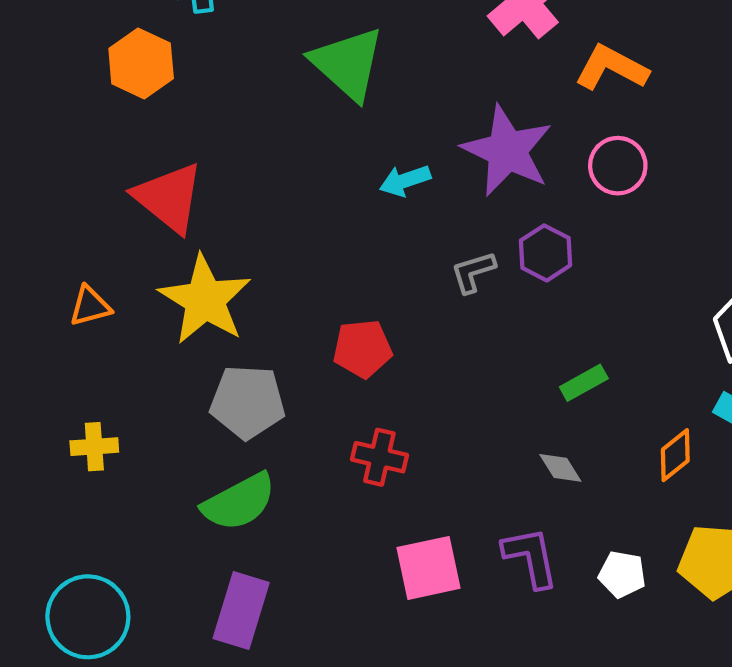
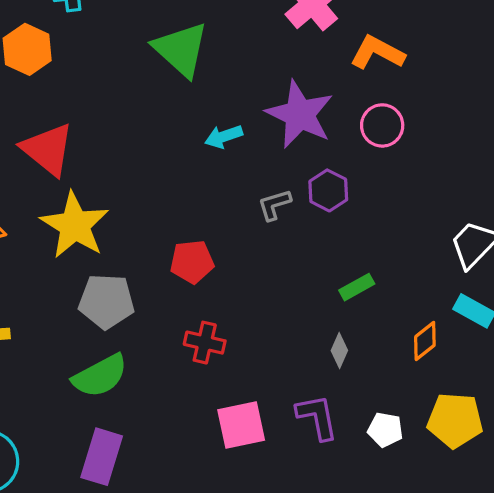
gray diamond: (560, 468) -> (339, 350), turned 56

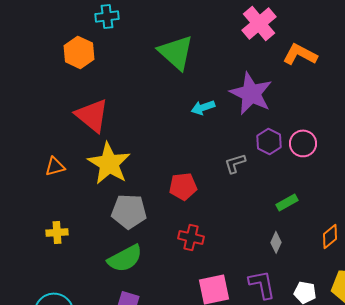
pink circle: (382, 125) -> (303, 143), moved
gray L-shape: (274, 205) -> (235, 163), moved

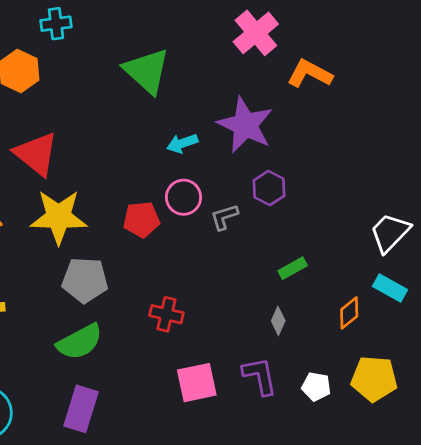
pink circle: (303, 143) -> (184, 197), moved
yellow star: (109, 163) -> (59, 217), turned -30
red pentagon: (183, 186) -> (141, 220), moved

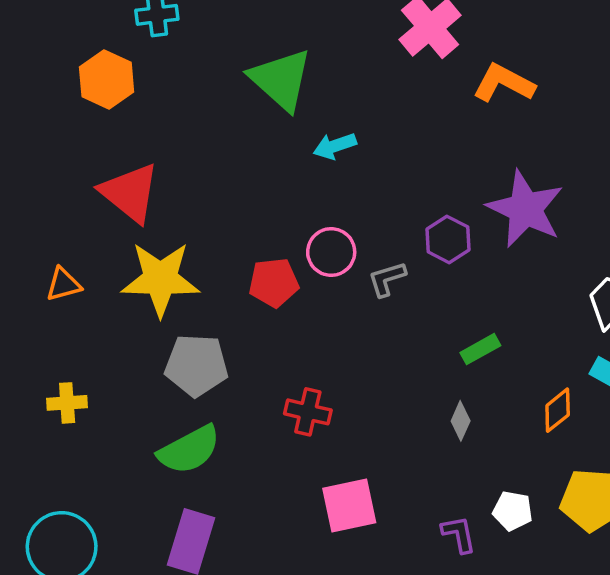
purple star: (245, 125) -> (525, 209), moved
cyan arrow: (182, 143) -> (335, 146), moved
purple L-shape: (260, 376) -> (459, 534), moved, size x0.7

